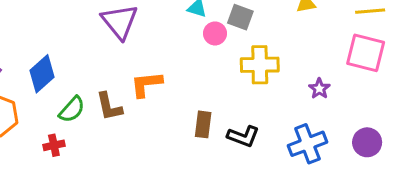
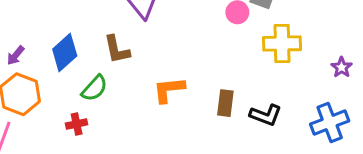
orange L-shape: (146, 84) -> (169, 90), moved
brown L-shape: (109, 107) -> (117, 50), moved

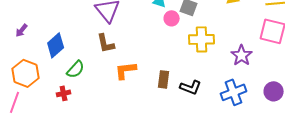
brown L-shape: (117, 50) -> (106, 43), moved
purple arrow: (16, 55) -> (22, 30), moved
purple star: (342, 67) -> (242, 55), size x1.5

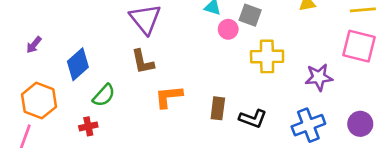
purple star: (242, 55) -> (319, 77), turned 30

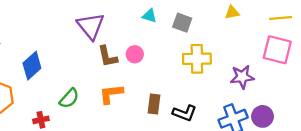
pink circle: (228, 29) -> (135, 54), moved
brown L-shape: (143, 62) -> (108, 57), moved
green semicircle: (104, 95) -> (69, 98), moved
purple circle: (360, 124) -> (263, 116), moved

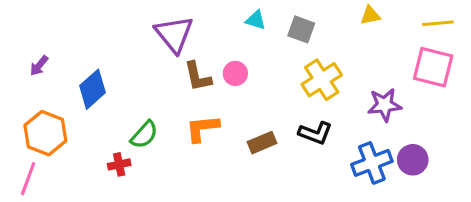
yellow cross: (197, 59) -> (322, 80), turned -32
brown rectangle: (154, 104) -> (262, 143), turned 60
black L-shape: (185, 113) -> (315, 133), moved
red cross: (41, 120) -> (119, 164), moved

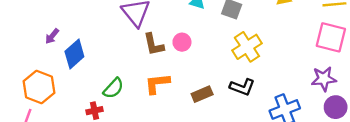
purple arrow: (39, 66) -> (52, 36), moved
purple star: (384, 105) -> (324, 79), moved
purple circle: (413, 160) -> (336, 107), moved

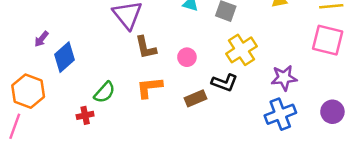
pink circle: (182, 42) -> (187, 57), moved
purple star: (324, 79) -> (284, 78), moved
black L-shape: (242, 87) -> (225, 83), moved

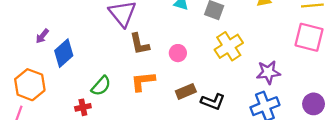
black L-shape: (225, 83) -> (213, 102), moved

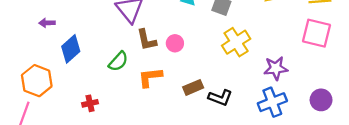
purple arrow: (42, 36) -> (47, 23), moved, turned 49
pink circle: (178, 53) -> (175, 43), moved
green semicircle: (101, 86) -> (118, 61), moved

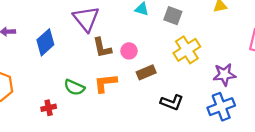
blue diamond: (71, 49) -> (45, 42), moved
green semicircle: (118, 61) -> (74, 87), moved, turned 72
brown rectangle: (193, 87) -> (146, 72), moved

